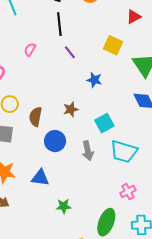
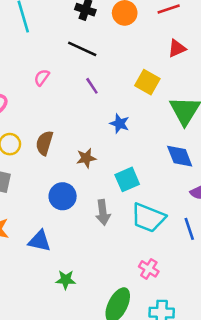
black line: (59, 24) -> (82, 49), turned -65
brown semicircle: (36, 117) -> (44, 143), moved
pink cross: (128, 192) -> (149, 269), turned -35

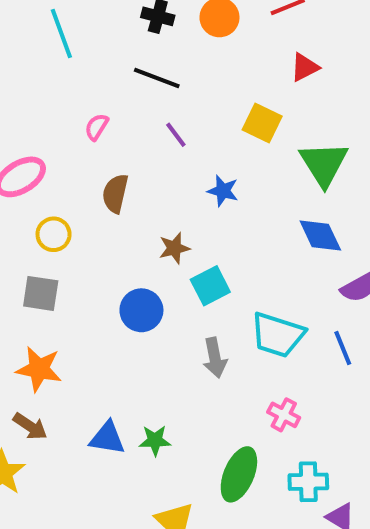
brown semicircle: (44, 143) -> (115, 193), moved
cyan square: (127, 179) -> (210, 286), moved
gray arrow: (103, 212) -> (215, 358), moved
blue triangle: (39, 241) -> (107, 438), moved

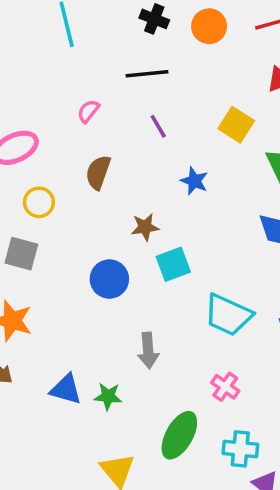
black line: (157, 78) -> (147, 74), turned -33
gray arrow: (215, 358) -> (148, 351), moved

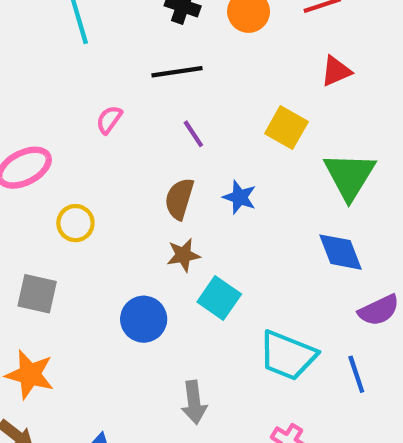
brown semicircle: (98, 172) -> (179, 199), moved
yellow circle: (39, 202) -> (75, 223), moved
cyan square: (173, 264) -> (219, 298), turned -32

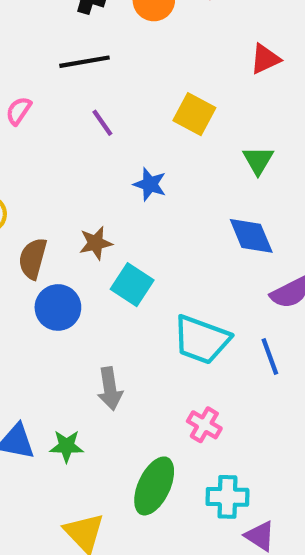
red triangle: (336, 71) -> (265, 59), moved
green triangle: (350, 176) -> (258, 160), size x0.6
brown semicircle: (179, 199) -> (33, 259), moved

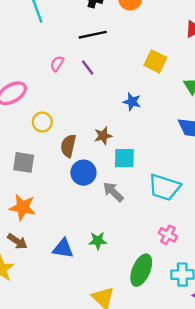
purple line: (102, 123) -> (88, 68), moved
cyan square: (132, 285) -> (124, 158), turned -30
gray arrow: (110, 389) -> (113, 192), moved, turned 145
green star: (67, 446) -> (98, 241), moved

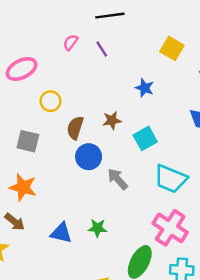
cyan square: (124, 158) -> (145, 138), moved, turned -35
pink cross: (168, 235) -> (170, 228), size x1.8

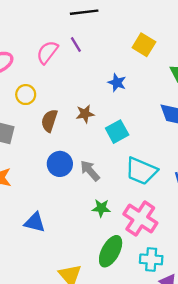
pink semicircle: (71, 42) -> (47, 52), moved, size x1.5
blue circle: (89, 157) -> (60, 164), moved
green star: (98, 228) -> (101, 208), moved

